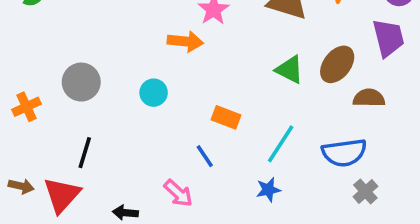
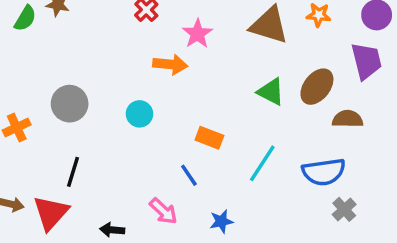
blue star: (268, 190) -> (221, 221), moved

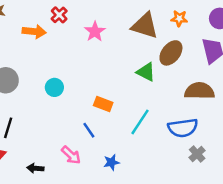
orange arrow: (170, 64) -> (34, 32), moved
brown ellipse: (317, 87) -> (171, 53), moved
brown semicircle: (348, 119) -> (199, 91), size x1.4

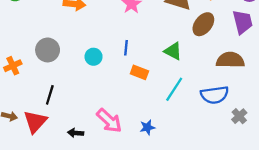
green triangle: (146, 72) -> (173, 51), moved
blue line: (89, 130) -> (126, 48), moved, turned 40
gray cross: (197, 154) -> (239, 116), moved
pink arrow: (71, 155) -> (109, 121), size x1.4

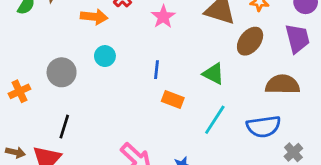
cyan circle: (94, 57) -> (105, 56), moved

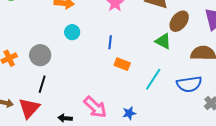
gray circle: (62, 72) -> (40, 55), moved
green triangle: (213, 74) -> (163, 41), moved

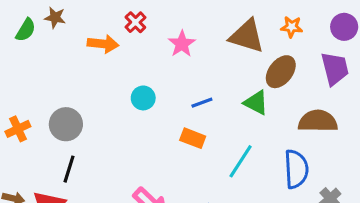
cyan circle: (72, 32) -> (143, 98), moved
blue line: (110, 42) -> (202, 103), moved, turned 64
blue semicircle: (189, 84) -> (296, 169), turned -85

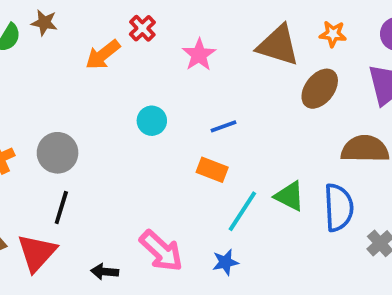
orange arrow: (103, 44) -> (103, 55), turned 136
green triangle: (256, 103) -> (290, 196), moved
cyan line: (241, 161) -> (242, 211), moved

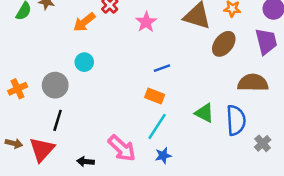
cyan circle: (152, 121) -> (84, 62), moved
cyan line: (242, 211) -> (157, 126), moved

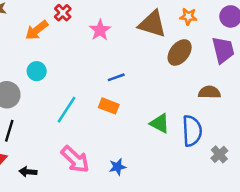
brown semicircle: (253, 83) -> (209, 92), size x0.7
cyan line: (157, 126) -> (66, 110), moved
black arrow: (85, 162) -> (28, 172), moved

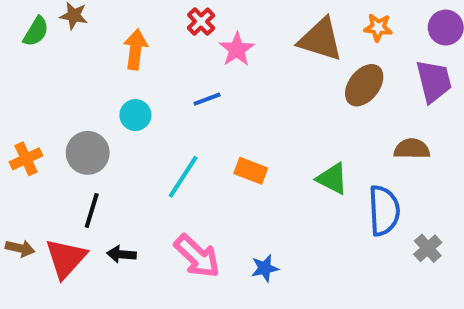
red cross: (63, 13) -> (201, 22), moved
orange arrow: (37, 30) -> (135, 49), turned 135
blue line: (116, 77) -> (207, 99), moved
green triangle: (160, 123) -> (332, 179), moved
black arrow: (28, 172) -> (121, 254), moved

